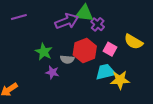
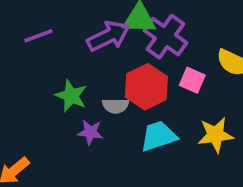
purple line: (19, 17) -> (38, 36), moved
purple cross: (98, 24) -> (165, 37), size x1.6
cyan trapezoid: (105, 72) -> (159, 136), moved

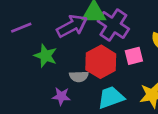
pink square: (192, 80) -> (134, 56), turned -36
green star: (71, 96) -> (46, 56), moved

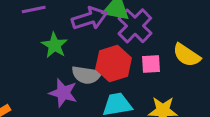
gray semicircle: (79, 77) -> (87, 75), size x1.4
purple star: (61, 96) -> (63, 93), size x1.4

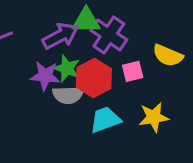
green star: (54, 45) -> (67, 68), moved
purple star: (63, 93) -> (45, 76), moved

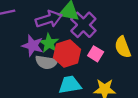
yellow semicircle: (168, 55) -> (123, 47), turned 35
pink square: (133, 71) -> (96, 54), turned 35

